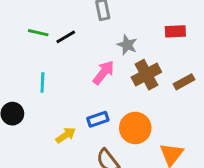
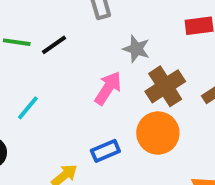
cyan line: (42, 82) -> (28, 108), turned 42
orange circle: (135, 128) -> (158, 133), moved

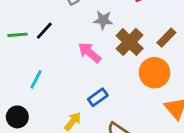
pink arrow: (108, 88) -> (89, 52), turned -70
orange circle: (158, 133) -> (154, 73), moved

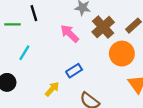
black line: (44, 31) -> (34, 13), turned -63
green line: (18, 35) -> (12, 24), moved

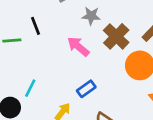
cyan line: (24, 53) -> (30, 88), moved

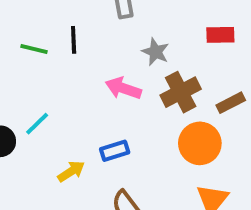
pink arrow: (78, 46) -> (123, 88), turned -40

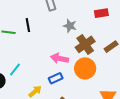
pink arrow: (123, 88) -> (59, 58), moved
orange circle: (200, 143) -> (85, 68), moved

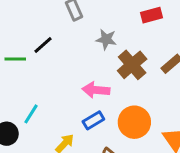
black line: (28, 25) -> (43, 45), turned 64
orange circle: (85, 68) -> (134, 122), moved

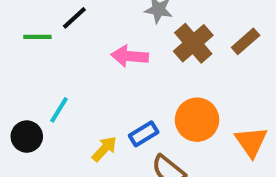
pink arrow: (96, 90) -> (130, 56), moved
blue rectangle: (93, 120) -> (144, 134), moved

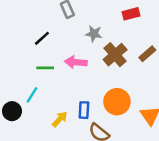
green line: (37, 37) -> (45, 68), moved
blue rectangle: (144, 134) -> (84, 110), turned -56

